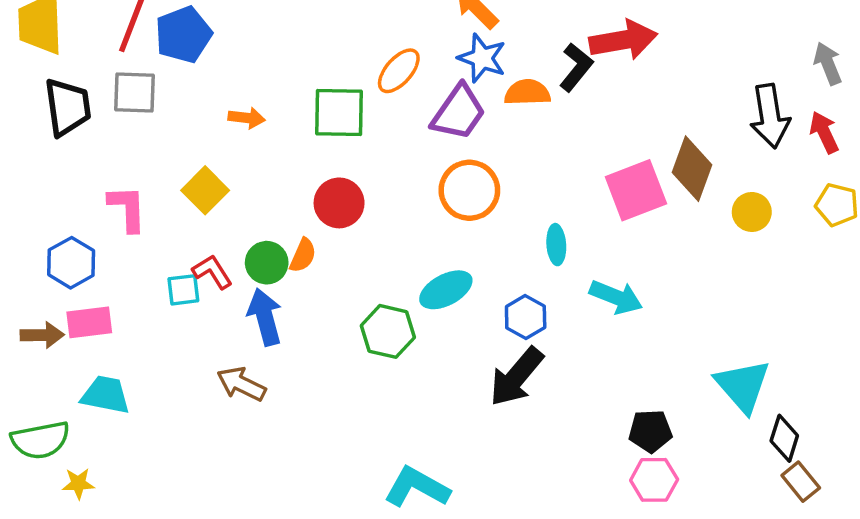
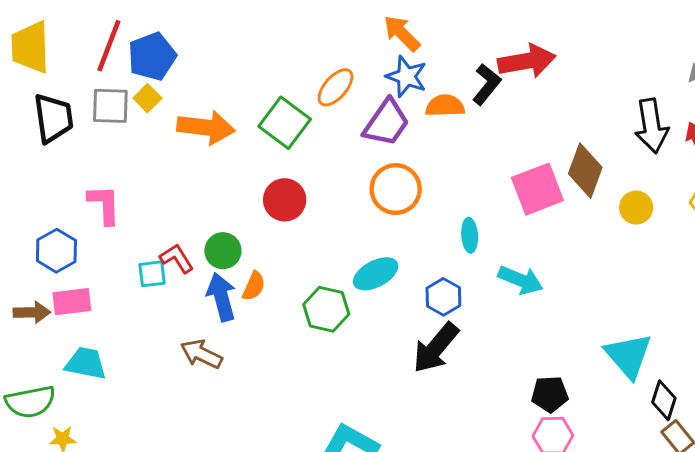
green square: (339, 112) -> (285, 123), turned 36
orange arrow: (247, 118) -> (206, 127), size x1.8
yellow square: (205, 190) -> (147, 98), moved, size x0.7
orange semicircle: (303, 255) -> (254, 286), moved

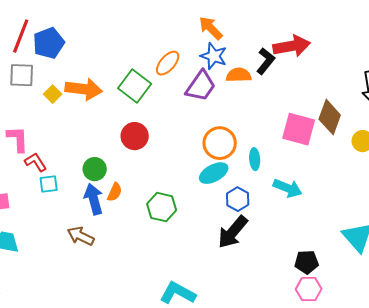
yellow square: (147, 98) -> (53, 94), moved
orange circle: (396, 189) -> (220, 143), moved
pink square: (537, 189) -> (299, 129), turned 36
red L-shape: (177, 258) -> (36, 162), moved
cyan ellipse: (376, 274) -> (214, 173), moved

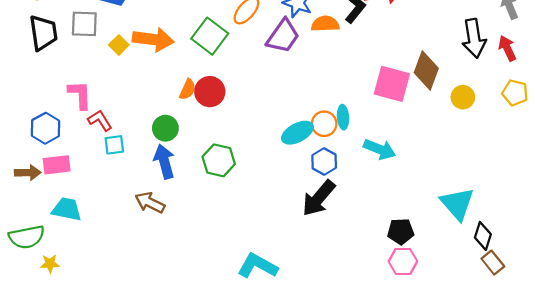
orange circle: (220, 143) -> (324, 124), moved, size x0.7
orange semicircle: (115, 192) -> (188, 89), moved
green hexagon: (162, 207) -> (219, 160), moved

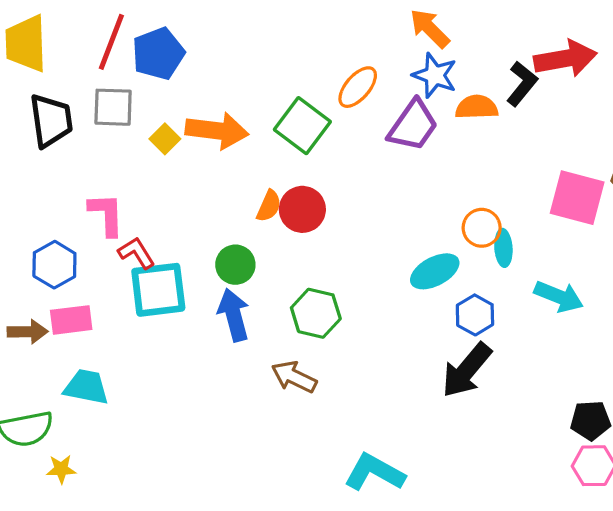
orange circle: (324, 124) -> (482, 228), moved
cyan square: (114, 145) -> (158, 290), size x1.8
brown arrow: (150, 203) -> (294, 377), moved

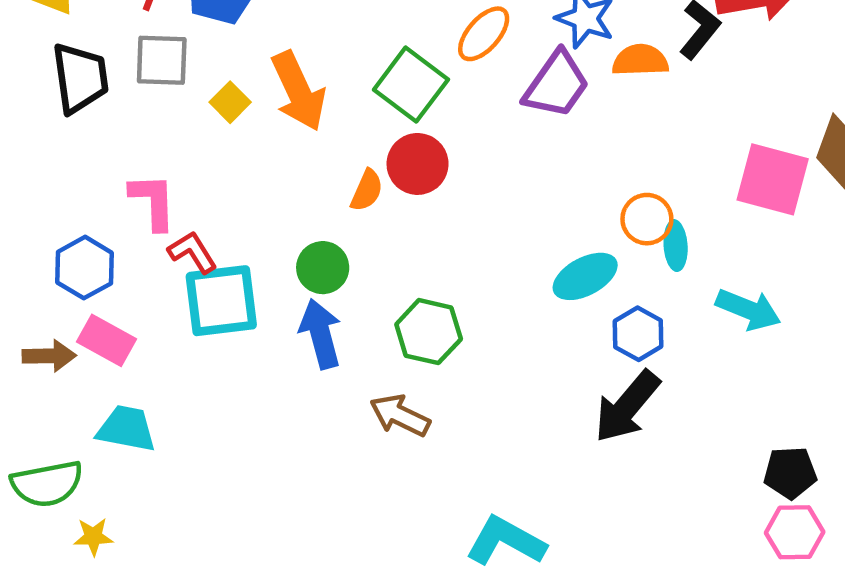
orange arrow: (217, 131) -> (298, 91), turned 58
red circle: (302, 209) -> (418, 164), moved
pink rectangle: (71, 320) -> (107, 340), turned 36

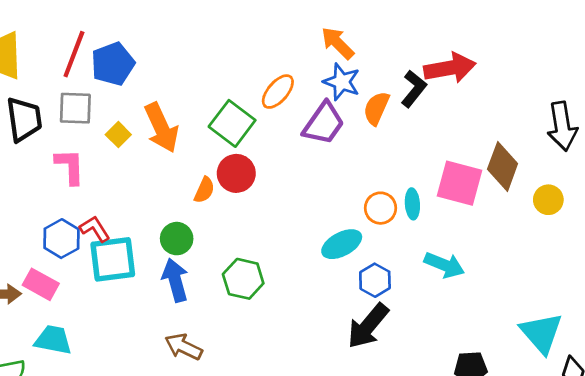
orange semicircle: (640, 60) -> (376, 108), turned -64
pink L-shape: (153, 201) -> (70, 166), moved
cyan ellipse: (676, 246) -> (412, 204), moved
blue hexagon: (85, 268) -> (61, 239), moved
brown arrow: (400, 415) -> (184, 347), moved

